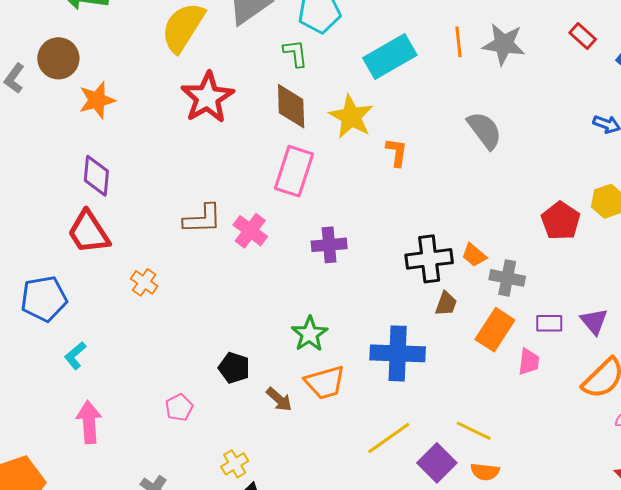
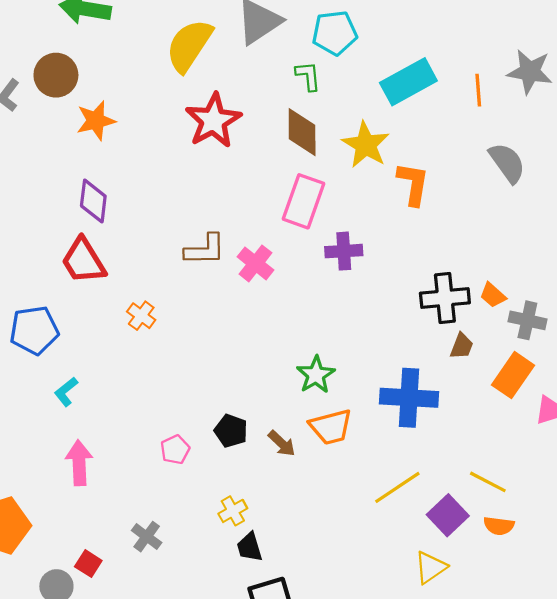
orange line: (459, 42) -> (478, 90), moved
orange L-shape: (397, 152) -> (413, 184), size x1.4
purple cross: (329, 245) -> (344, 251), moved
black pentagon: (234, 368) -> (231, 431), moved

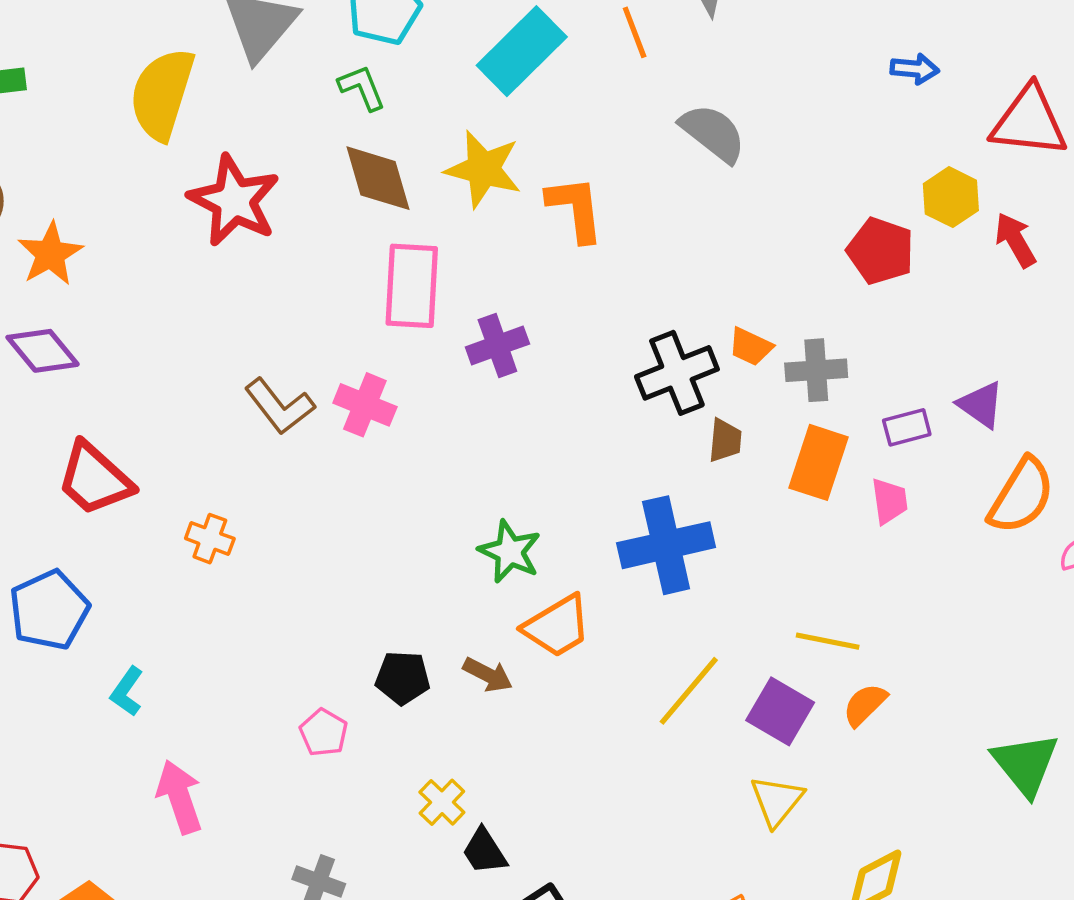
purple diamond: (93, 201) -> (43, 351), moved, turned -30
brown L-shape: (205, 250) -> (280, 406), turned 69
orange semicircle: (499, 526) -> (865, 705), turned 144

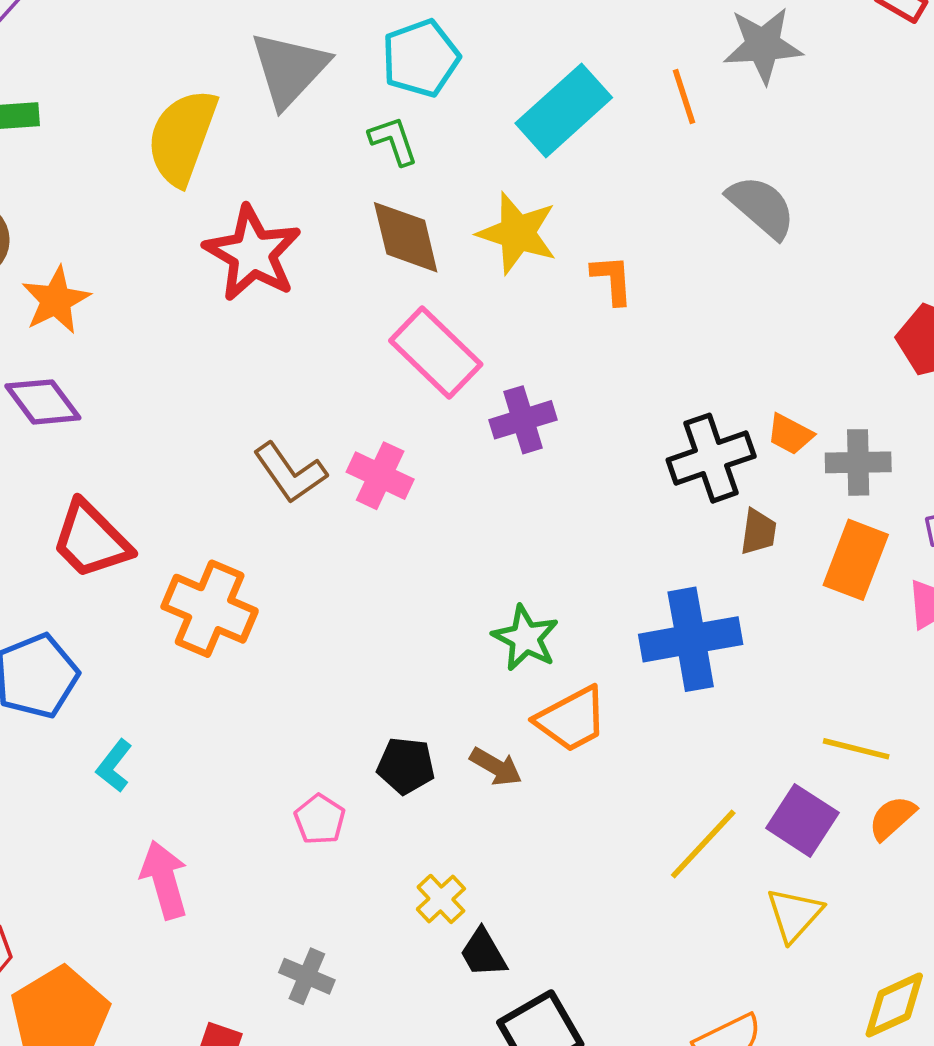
orange L-shape: (575, 209) -> (612, 280), size x0.7
pink rectangle: (412, 286) -> (436, 352), turned -52
orange cross: (210, 539) -> (210, 609), size x1.8
yellow line: (689, 691) -> (703, 844), moved

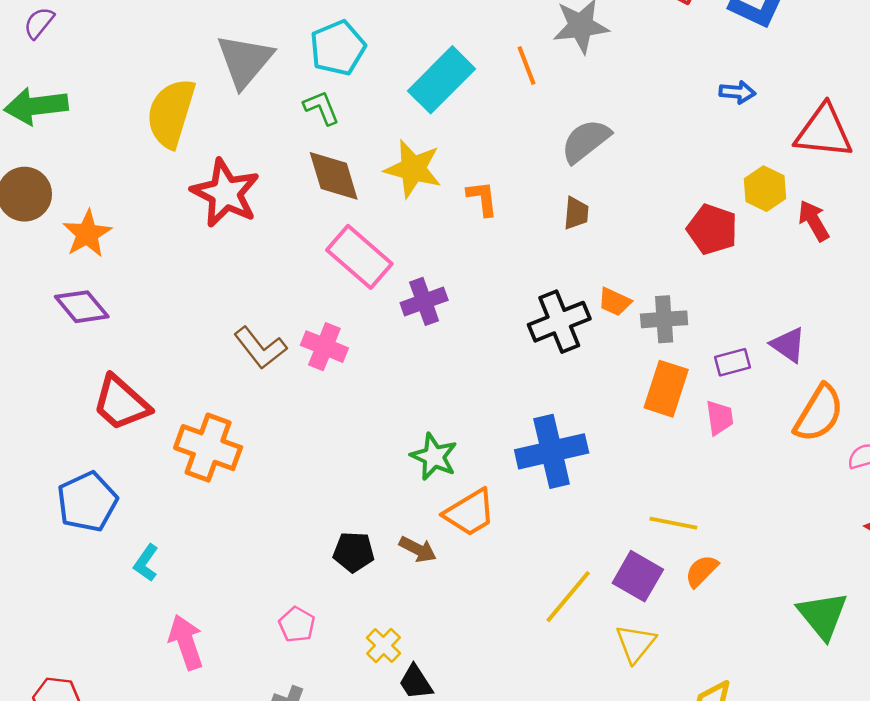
gray semicircle: (761, 207) -> (586, 141), turned -76
brown trapezoid: (758, 532) -> (576, 213), moved
pink pentagon: (320, 819) -> (297, 625), moved

